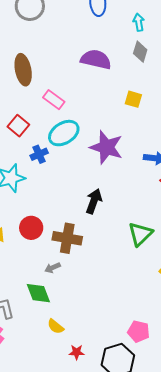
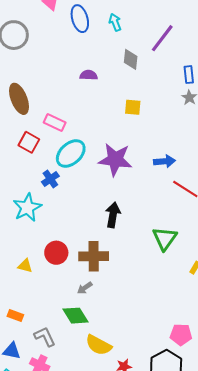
cyan arrow: (139, 22) -> (115, 22), moved
purple semicircle: (96, 59) -> (89, 75), size x0.6
red square: (18, 126) -> (29, 142), moved
yellow semicircle: (56, 326) -> (98, 345), size x1.5

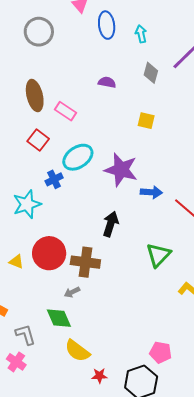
pink rectangle: (55, 123) -> (66, 111), moved
blue arrow: (164, 161) -> (151, 192), moved
red circle: (56, 253) -> (49, 253), size x1.4

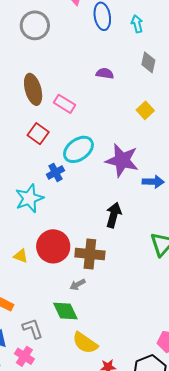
yellow square: (146, 121) -> (145, 110), turned 36

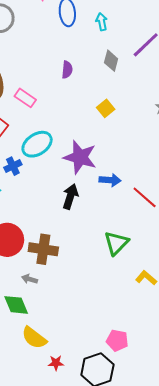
purple semicircle: (105, 73) -> (67, 70), turned 84
black arrow: (114, 215) -> (70, 196), moved
gray arrow: (78, 285) -> (30, 279), turned 42

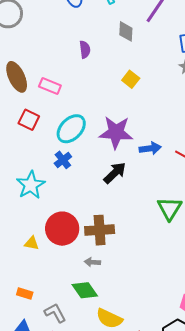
blue cross: (13, 166) -> (63, 160), moved
black arrow: (70, 196) -> (115, 173), turned 40

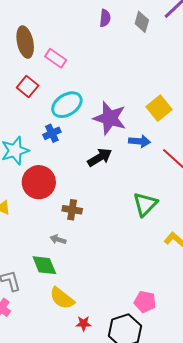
purple semicircle: (85, 50) -> (105, 18), moved
yellow square: (131, 79) -> (159, 108), moved, size x1.4
red circle: (62, 229) -> (39, 182), moved
brown cross: (100, 230) -> (72, 210), size x0.7

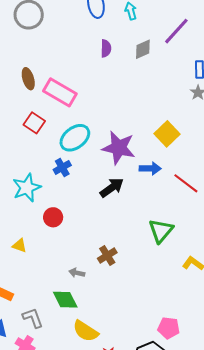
gray diamond: (142, 22) -> (143, 49), turned 55
brown ellipse: (25, 42) -> (28, 79), size x0.7
pink rectangle: (56, 58) -> (60, 92), size x1.5
red circle: (39, 182) -> (53, 217), size x0.6
brown cross: (72, 210) -> (107, 256), moved, turned -36

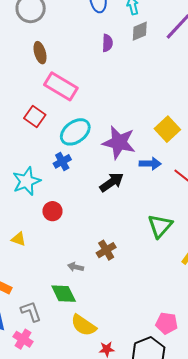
gray diamond: (143, 49) -> (140, 31), moved
brown ellipse: (28, 79) -> (40, 53), moved

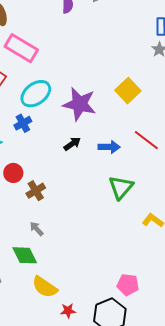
blue arrow: (150, 164) -> (109, 147), moved
black arrow: (112, 182) -> (72, 144), size x0.7
brown cross: (106, 250) -> (36, 191), moved
gray arrow: (76, 267) -> (37, 229), turned 35

